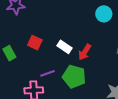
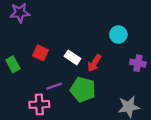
cyan circle: (104, 14) -> (118, 35), moved

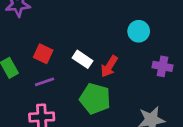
purple line: (54, 86) -> (45, 82), moved

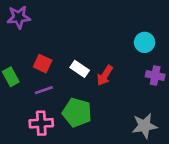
cyan circle: (139, 31) -> (145, 42), moved
green pentagon: (95, 99) -> (77, 113), moved

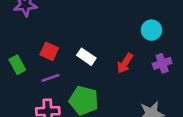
red arrow: (105, 75) -> (125, 63), moved
purple cross: (155, 75) -> (162, 63), turned -30

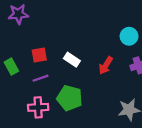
red square: (49, 51) -> (39, 55), turned -35

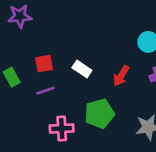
green pentagon: (70, 98) -> (100, 114), moved, turned -30
pink cross: (38, 107) -> (62, 128), moved

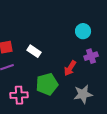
red arrow: (121, 76) -> (70, 68), moved

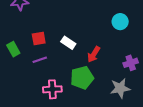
purple cross: (91, 56) -> (131, 63), moved
red arrow: (70, 68) -> (94, 54), moved

